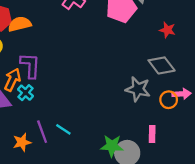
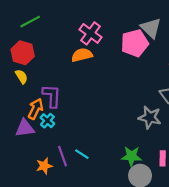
orange semicircle: (20, 24) -> (82, 55), moved
green star: (112, 146) -> (131, 156), moved

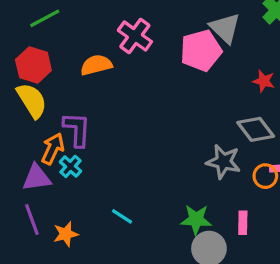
orange semicircle: (82, 55) -> (96, 65), moved
yellow semicircle: (22, 76) -> (32, 100), size x1.6
purple line: (62, 156) -> (32, 220), moved

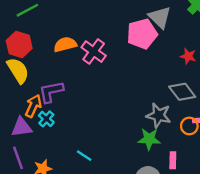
pink cross: (135, 36) -> (94, 52), moved
purple L-shape: (77, 129) -> (51, 92), turned -104
green star: (196, 220) -> (149, 139), moved

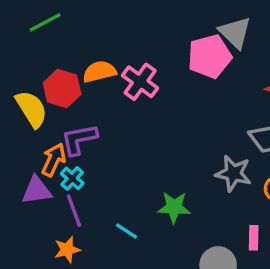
red hexagon: (19, 44) -> (62, 89), moved
green star: (149, 139) -> (174, 207), moved
purple line: (18, 158) -> (74, 211), moved

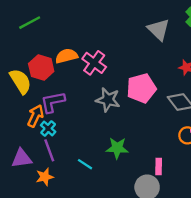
pink pentagon: (210, 56) -> (141, 88), moved
gray star: (233, 173) -> (108, 100), moved
purple triangle: (37, 190) -> (22, 158), moved
pink rectangle: (254, 238) -> (159, 166), moved

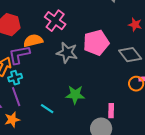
orange semicircle: (67, 56) -> (33, 41), moved
cyan cross: (48, 128) -> (15, 78), turned 32

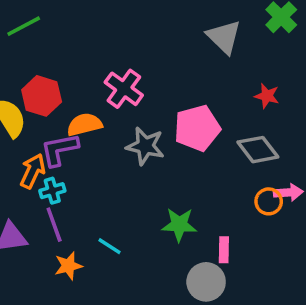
green star: (75, 95) -> (179, 225), moved
orange star: (12, 120) -> (68, 266), moved

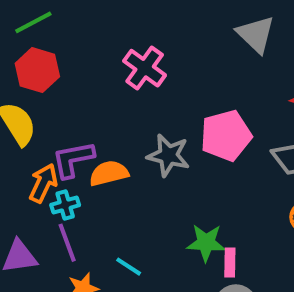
pink cross: (124, 89) -> (145, 68), moved
red hexagon: (42, 96) -> (37, 70), moved
orange semicircle: (84, 125) -> (109, 173), moved
pink rectangle: (224, 250) -> (230, 263), moved

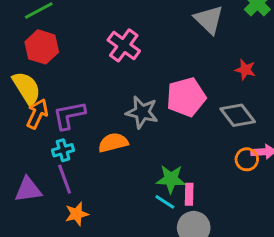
orange semicircle: (109, 173) -> (113, 143), moved
orange arrow: (43, 183) -> (37, 114), moved
cyan line: (129, 267) -> (165, 202), moved

